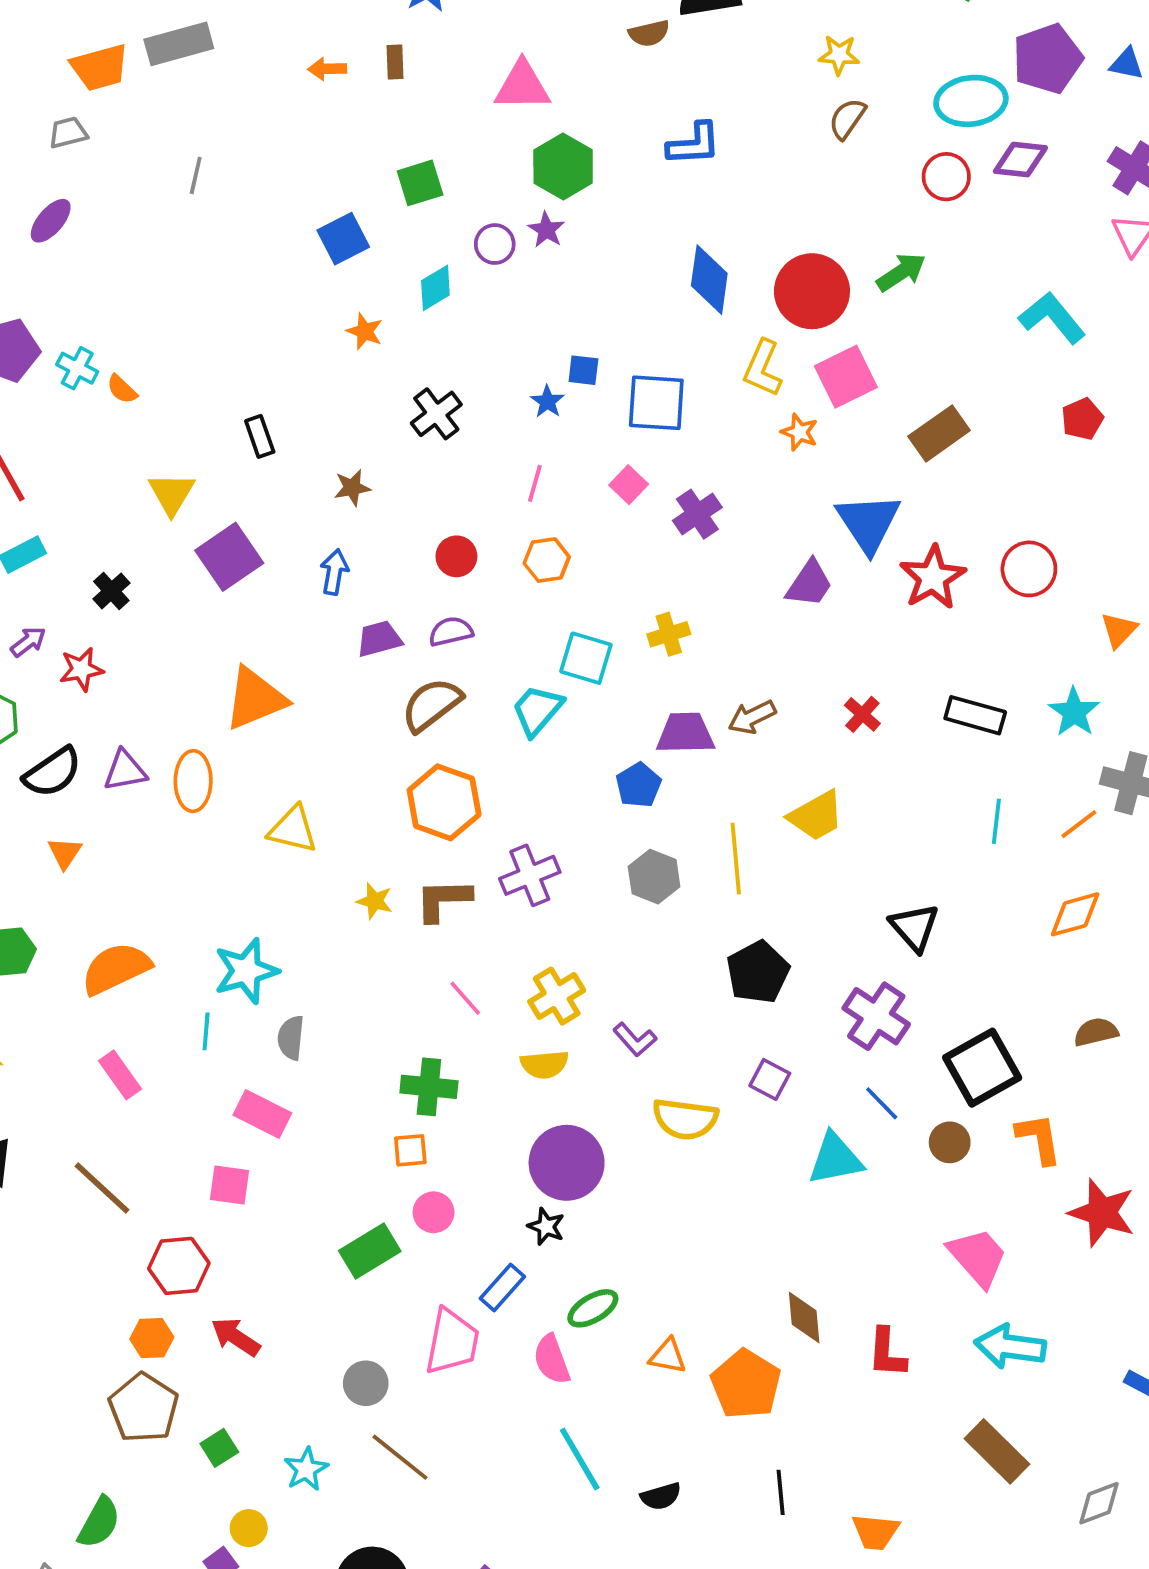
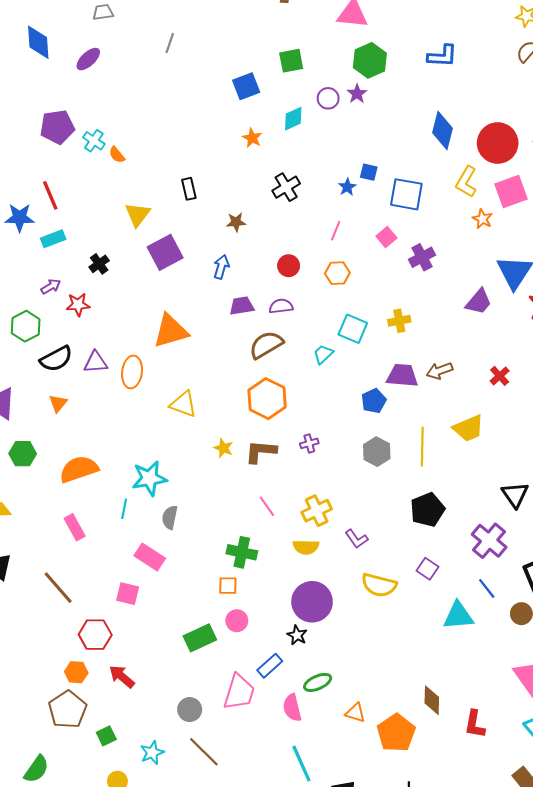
cyan trapezoid: (537, 710) -> (323, 354), size x0.7
purple cross: (530, 875) -> (309, 443), size x0.6

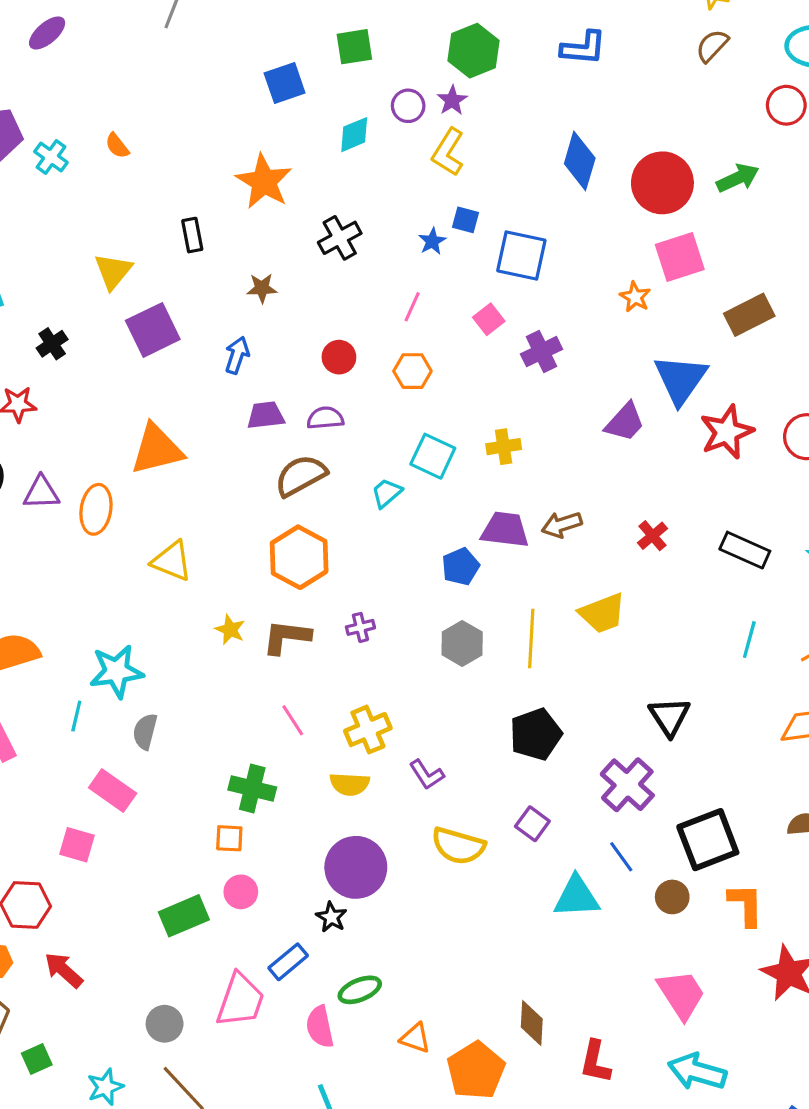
orange star: (252, 138) -> (264, 181), moved, size x1.8
orange semicircle: (117, 155) -> (117, 146), moved
yellow L-shape: (466, 182) -> (448, 152), moved

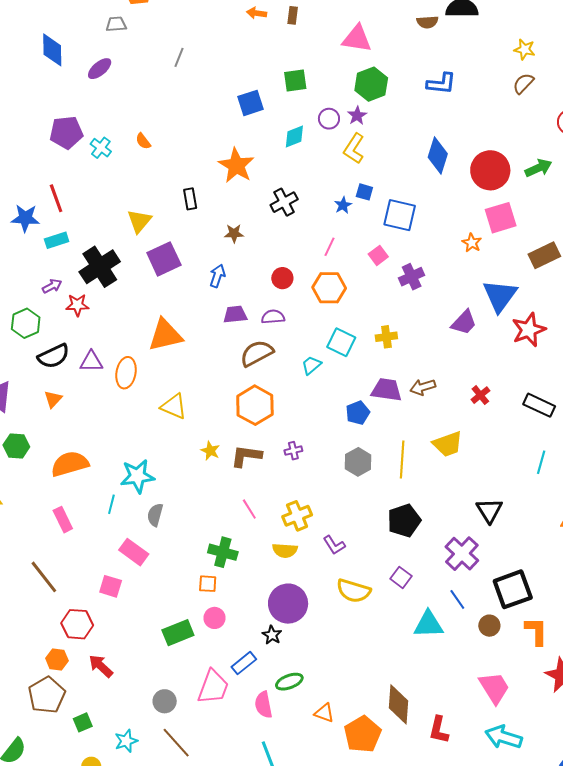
black cross: (52, 344) -> (100, 267), size x2.0
orange hexagon: (412, 371) -> (329, 288), size x1.4
brown diamond: (532, 1023) -> (399, 704), size x1.4

